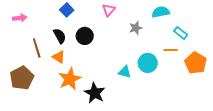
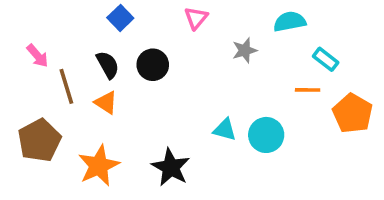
pink arrow: (20, 18) -> (38, 56), moved, turned 56
cyan circle: (148, 63) -> (266, 135), moved
orange star: (70, 79) -> (99, 166), moved

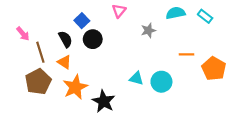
blue square: (120, 18) -> (82, 21), moved
cyan rectangle: (326, 59) -> (205, 16), moved
brown pentagon: (39, 140) -> (38, 82), moved
orange star: (99, 166) -> (75, 87), moved

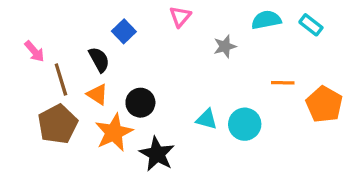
black circle: (93, 39) -> (140, 103), moved

